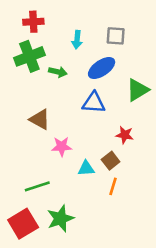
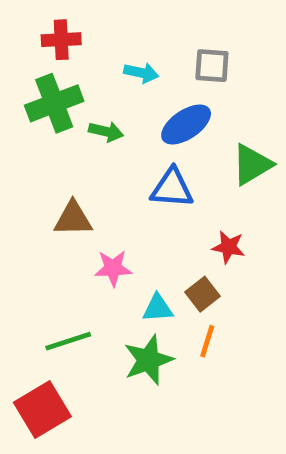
cyan arrow: (77, 40) -> (141, 73), turned -84
brown triangle: (40, 119) -> (73, 219), turned -30
green star: (60, 219) -> (148, 360), moved

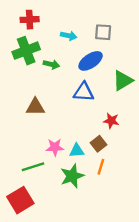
pink star: (113, 268) -> (55, 147), moved

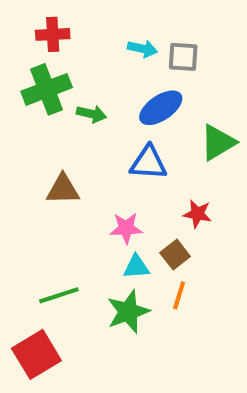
cyan arrow: (69, 36) -> (142, 49), moved
pink star: (55, 147) -> (126, 228), moved

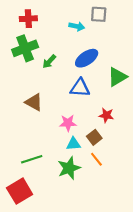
gray square: (183, 57) -> (99, 14), moved
green arrow: (91, 114) -> (49, 61), turned 120
brown triangle: (63, 189) -> (34, 102), turned 30
orange line: (179, 295) -> (96, 159), turned -56

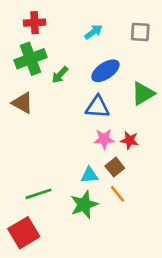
gray square: (99, 14) -> (140, 32), moved
cyan arrow: (77, 26) -> (93, 32), turned -48
brown triangle: (34, 102) -> (23, 103), moved
pink star: (68, 123) -> (104, 139), moved

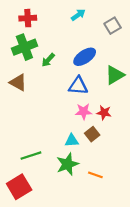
cyan arrow: (93, 32) -> (78, 15), moved
gray square: (140, 32) -> (113, 26), turned -35
orange line: (117, 194) -> (95, 175), moved, turned -32

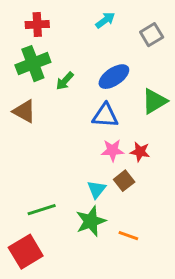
cyan triangle: (72, 141) -> (97, 189), turned -48

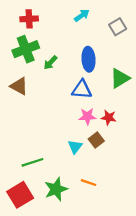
blue ellipse: (114, 77) -> (88, 59), turned -60
green star: (91, 221) -> (56, 189), moved
orange line: (128, 236) -> (88, 183), moved

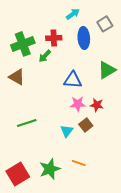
red cross: (29, 19) -> (54, 38), moved
blue ellipse: (88, 59) -> (84, 38), moved
green line: (32, 162) -> (27, 123), moved

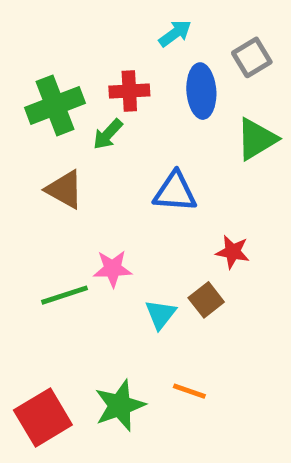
green triangle: (107, 70) -> (257, 139), moved
brown triangle: (17, 77) -> (65, 189), moved
pink star: (78, 104) -> (113, 269), moved

